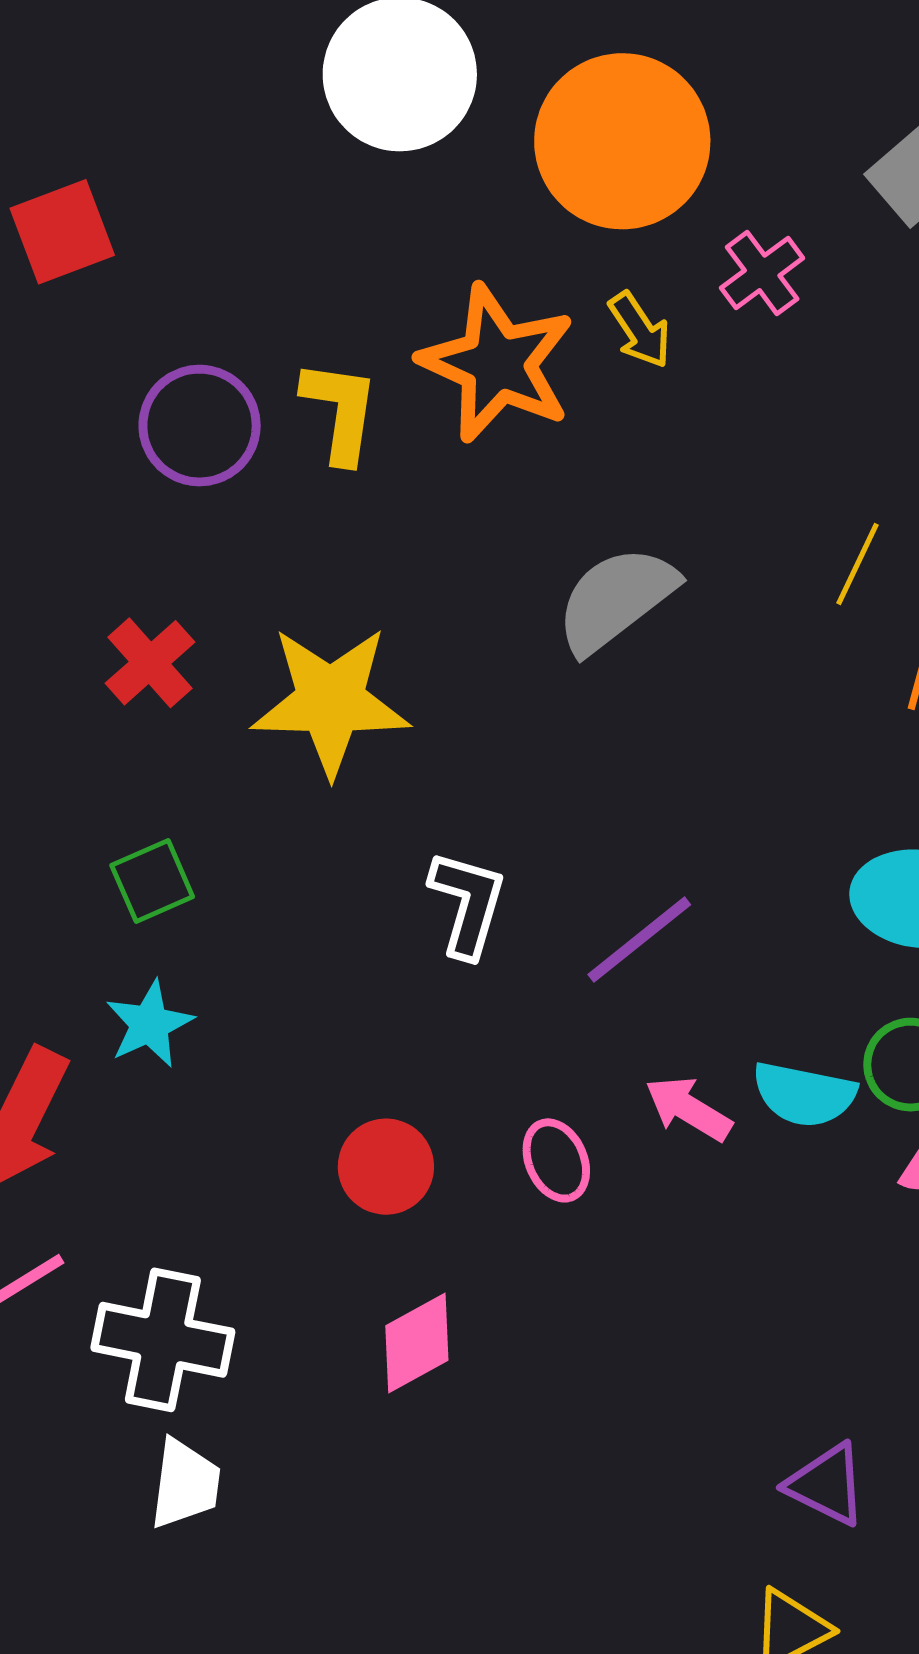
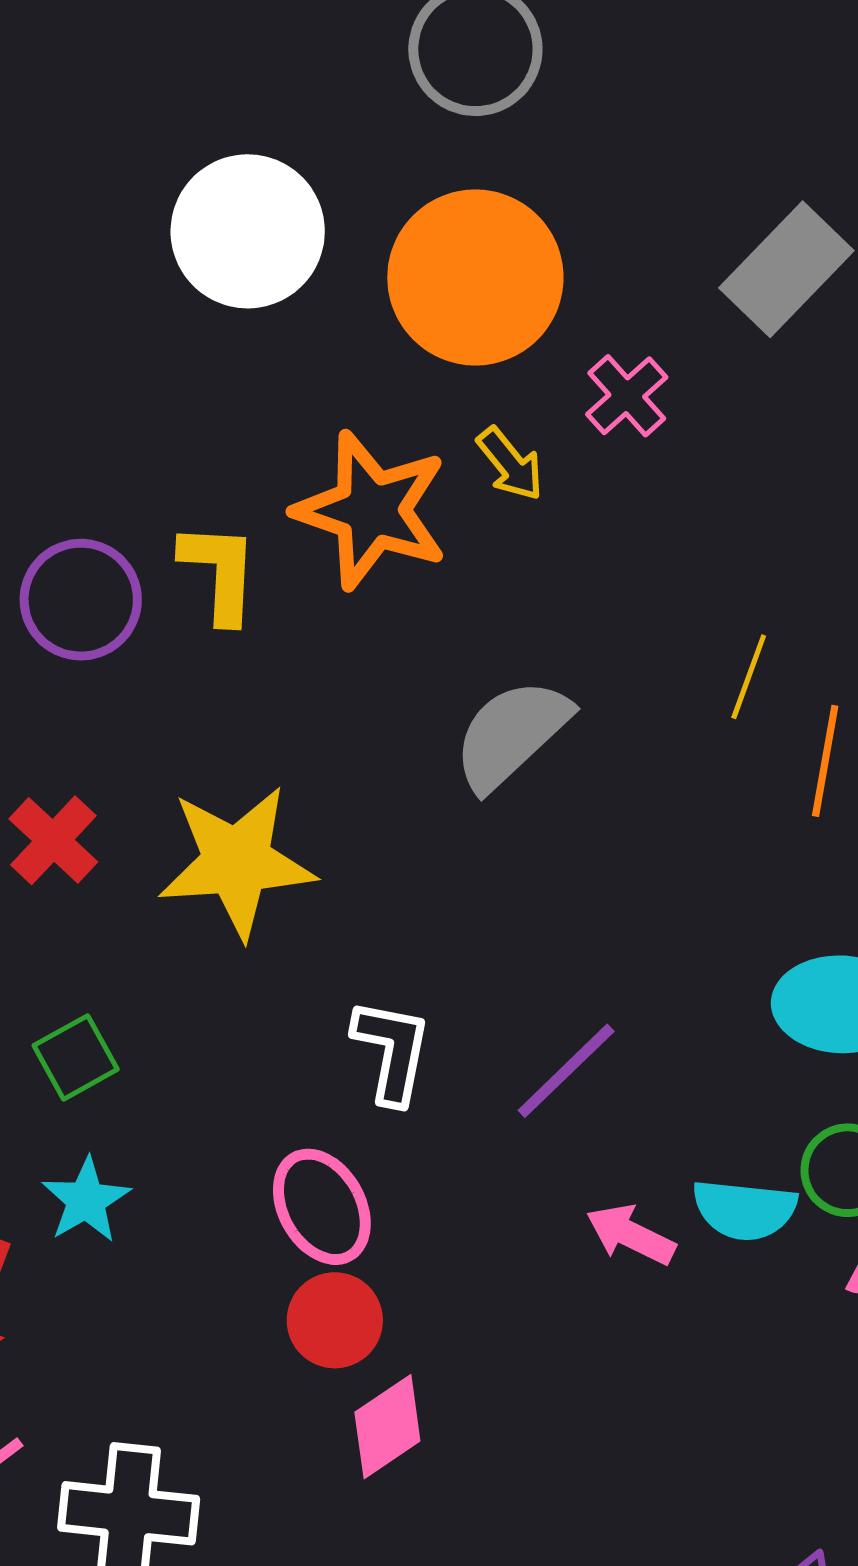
pink ellipse: (556, 1160) -> (322, 1207), moved, size x1.4
pink diamond: (417, 1343) -> (387, 1427), moved

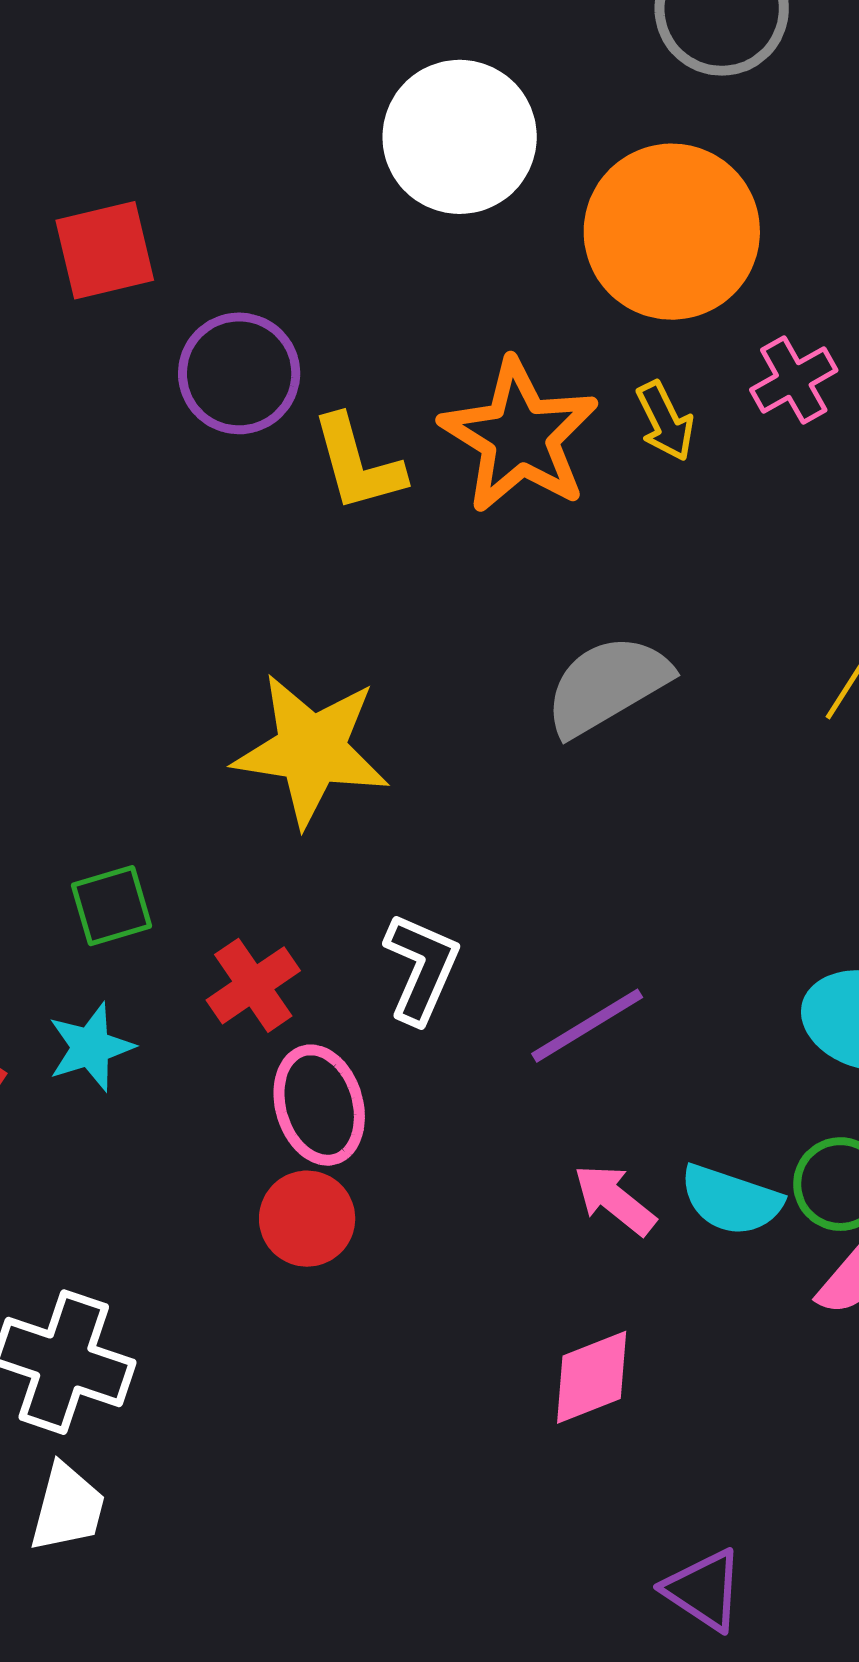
yellow L-shape: (219, 572) -> (358, 463), turned 149
purple circle: (81, 600) -> (239, 373), moved
red cross: (53, 840) -> (253, 985), moved
pink diamond: (387, 1427) -> (592, 1377), moved

